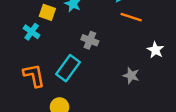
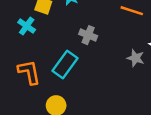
gray star: (131, 75) -> (136, 58), moved

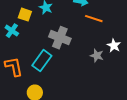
gray cross: (88, 35) -> (60, 38), size x1.5

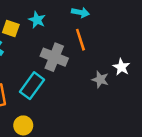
orange line: (94, 19) -> (80, 40), moved, turned 54

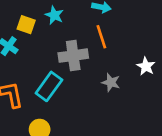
gray cross: (54, 57) -> (73, 56), turned -30
gray star: (100, 79) -> (111, 82), moved

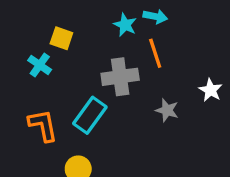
cyan star: (54, 15) -> (125, 25), moved

